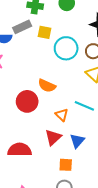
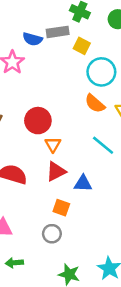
orange semicircle: (47, 86) -> (95, 104), moved
orange triangle: (62, 115) -> (53, 144), moved
blue triangle: (77, 141) -> (83, 183), turned 35

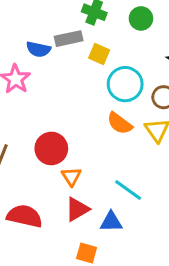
cyan line: (103, 145) -> (128, 190), moved

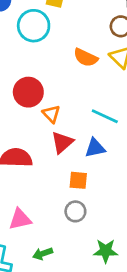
cyan circle: (125, 84) -> (34, 26), moved

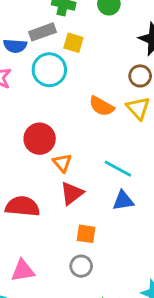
blue triangle: (95, 148) -> (123, 201), moved

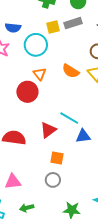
gray rectangle: (42, 32) -> (73, 23), moved
yellow square: (73, 43) -> (53, 27), turned -32
orange triangle: (62, 163) -> (40, 74), moved
cyan line: (118, 169) -> (69, 118), moved

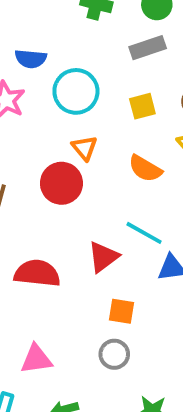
yellow square: (53, 27) -> (142, 106), moved
orange semicircle: (71, 71) -> (145, 169), moved

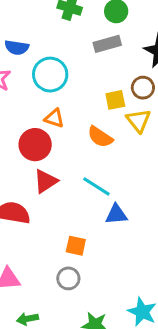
yellow square: (142, 106) -> (115, 100), moved
orange triangle: (84, 148) -> (54, 118), turned -35
red triangle: (103, 257) -> (46, 181), moved

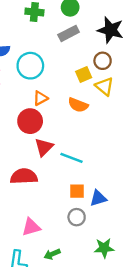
orange triangle: (54, 118) -> (40, 98), turned -35
cyan line: (96, 186) -> (71, 158), moved
blue triangle: (116, 214) -> (98, 198), moved

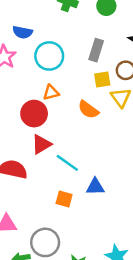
gray rectangle: (69, 33) -> (96, 50), moved, turned -60
blue triangle: (98, 198) -> (95, 187), moved
gray circle: (77, 217) -> (45, 242), moved, size x1.5

